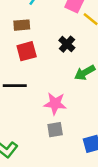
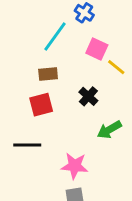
brown rectangle: (22, 25) -> (48, 74), moved

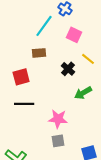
yellow line: (116, 67) -> (88, 59), moved
red square: (41, 105) -> (21, 77), moved

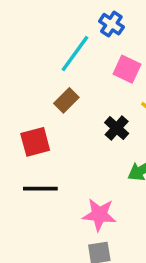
brown rectangle: (39, 53) -> (66, 100), turned -40

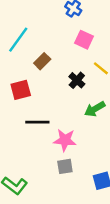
cyan line: (75, 54) -> (18, 40), moved
black line: (40, 189) -> (37, 122), moved

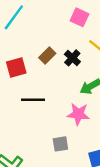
brown rectangle: (42, 61) -> (47, 56), moved
pink star: (65, 140) -> (78, 114), moved

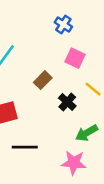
brown rectangle: (47, 56) -> (43, 80), moved

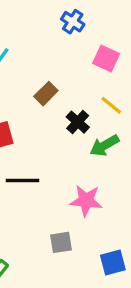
pink square: (75, 58) -> (106, 58), moved
green arrow: (87, 133) -> (104, 145), moved

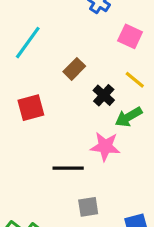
black line: (23, 181) -> (68, 168), moved
pink star: (86, 201) -> (105, 146), moved

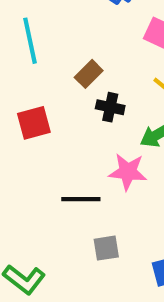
cyan line: (28, 43) -> (30, 41), turned -48
black cross: (104, 95) -> (110, 107), moved, turned -30

